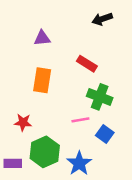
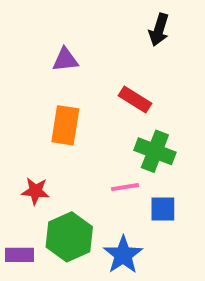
black arrow: (102, 19) -> (159, 30), turned -54
blue square: (105, 134) -> (163, 209), turned -36

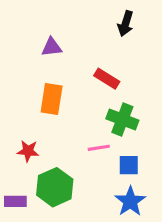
blue star: (123, 255) -> (130, 201), moved

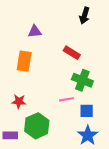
orange rectangle: (52, 99) -> (24, 61), moved

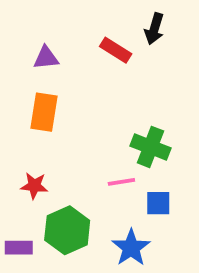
purple triangle: (35, 31) -> (46, 58), moved
red rectangle: (72, 53) -> (116, 50), moved
blue star: (88, 135) -> (131, 248), moved

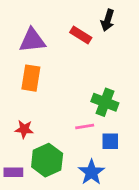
purple triangle: (46, 58) -> (32, 40), size x1.5

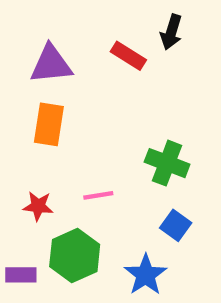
pink line: (85, 126) -> (98, 195), moved
blue square: (110, 141) -> (176, 225), turned 36

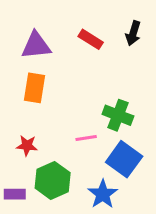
black arrow: (171, 32) -> (133, 33), moved
pink line: (98, 195) -> (86, 138), moved
blue square: (176, 225) -> (124, 159), size x1.6

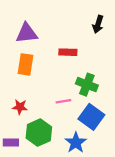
red rectangle: (91, 39) -> (68, 52), moved, turned -30

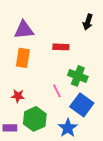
pink line: (63, 101) -> (57, 91), turned 72

